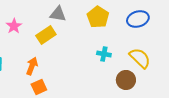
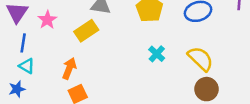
cyan cross: (104, 54) -> (157, 54), turned 32
brown circle: (126, 80) -> (206, 89), moved

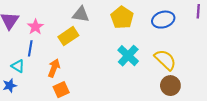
blue line: (23, 43) -> (30, 48), moved
cyan cross: (157, 54) -> (128, 56), size x1.5

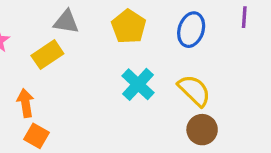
blue ellipse: (163, 20) -> (191, 30), turned -55
orange arrow: (54, 68) -> (26, 103), turned -30
orange square: (61, 90) -> (36, 136), turned -35

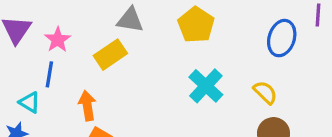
blue ellipse: (191, 30) -> (282, 38), moved
yellow semicircle: (194, 91) -> (265, 92), size x0.7

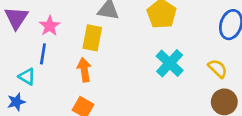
yellow rectangle: (110, 55) -> (92, 38), turned -45
orange arrow: (87, 106) -> (84, 70), moved

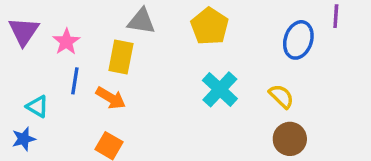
blue line: (43, 54) -> (75, 81), moved
orange arrow: (84, 70) -> (111, 98), turned 130

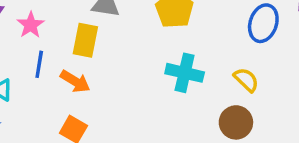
cyan cross: (220, 89) -> (185, 73), turned -30
brown circle: (290, 139) -> (236, 122), moved

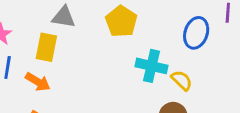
cyan cross: (185, 73) -> (151, 66), moved

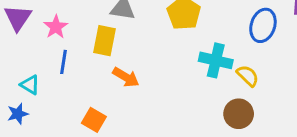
orange arrow: (38, 82) -> (126, 77), moved

